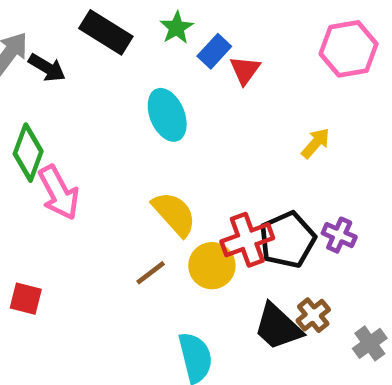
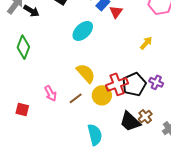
cyan ellipse: (167, 115) -> (83, 31), turned 70
pink arrow: (59, 193) -> (51, 93), moved, size x0.7

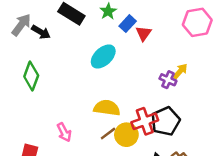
yellow semicircle: (86, 73) -> (107, 108), turned -40
purple cross: (156, 82) -> (168, 80), moved
brown line: (76, 98) -> (108, 133), moved

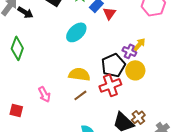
black pentagon: (166, 121) -> (113, 65), moved
yellow circle: (126, 135) -> (135, 70), moved

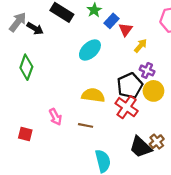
yellow arrow: (139, 44) -> (141, 46), moved
red cross: (110, 85) -> (127, 107), turned -35
brown line: (80, 95) -> (86, 125), moved, turned 48

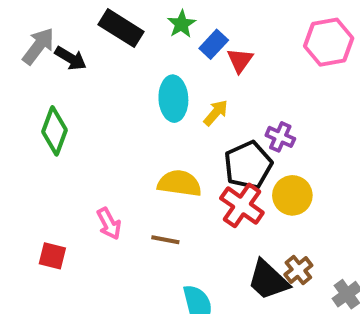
yellow arrow: (141, 46) -> (216, 113), moved
cyan ellipse: (90, 50) -> (173, 99), turned -50
yellow circle: (153, 91) -> (292, 195), moved

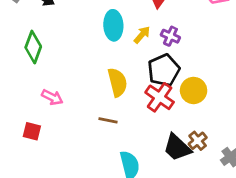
purple cross: (280, 137) -> (170, 36), moved
yellow semicircle: (179, 183) -> (117, 82), turned 68
pink arrow: (109, 224) -> (52, 97), moved, turned -35

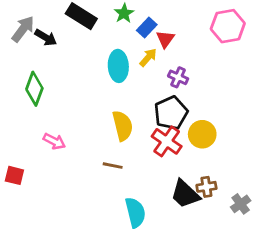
yellow arrow: (142, 35) -> (148, 57), moved
red square: (32, 131) -> (14, 175), moved
brown cross: (198, 141) -> (206, 187), turned 30

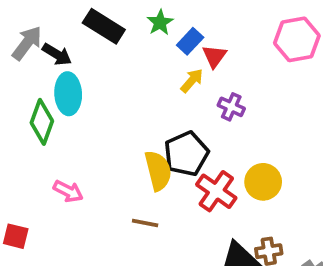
cyan ellipse: (118, 66) -> (68, 94), moved
black pentagon: (171, 113) -> (186, 154), moved

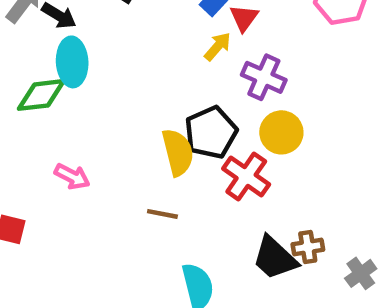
purple cross: (231, 107) -> (264, 77), size x1.4
green diamond: (42, 122) -> (41, 95), turned 63
yellow circle: (263, 182) -> (281, 132), moved

